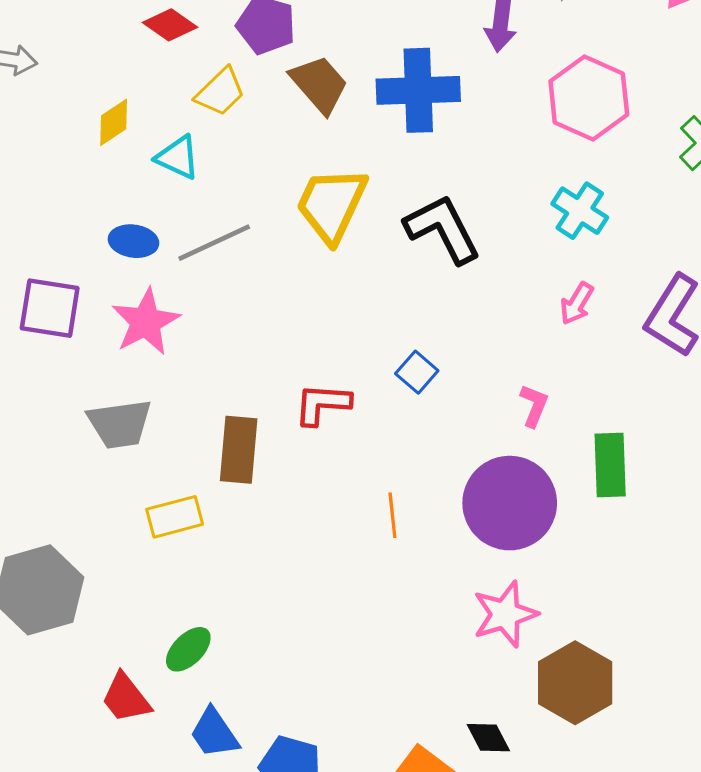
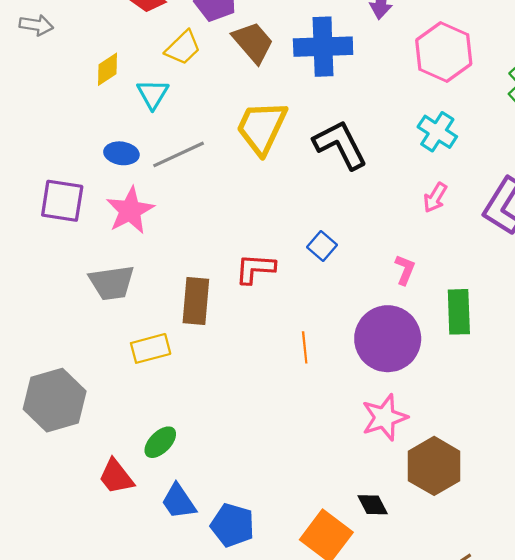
cyan triangle: (178, 157) -> (153, 94), turned 36

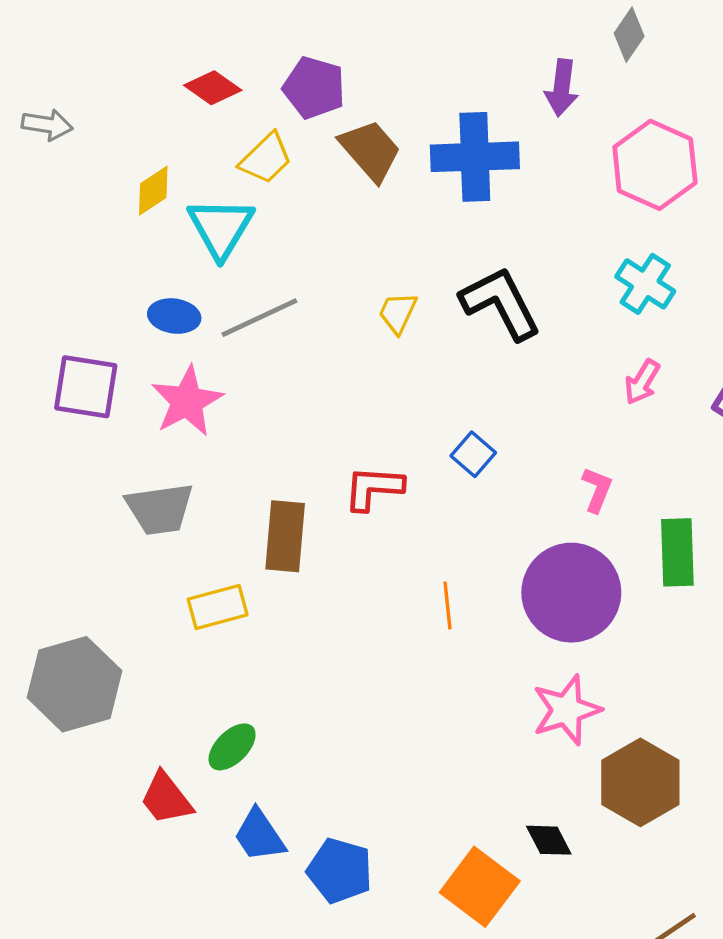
cyan triangle: (153, 94) -> (221, 228), size x1.4
yellow trapezoid: (262, 127) -> (398, 313), moved, size x0.5

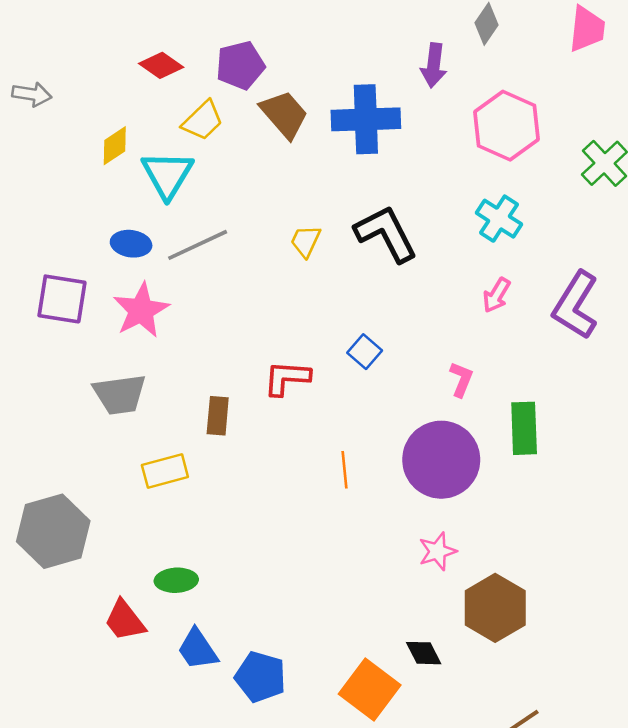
purple pentagon: (314, 88) -> (240, 65), turned -30
brown rectangle: (285, 536) -> (218, 416), size x0.7
pink star: (566, 710) -> (437, 551), size x0.7
green ellipse: (232, 747) -> (176, 580), turned 42

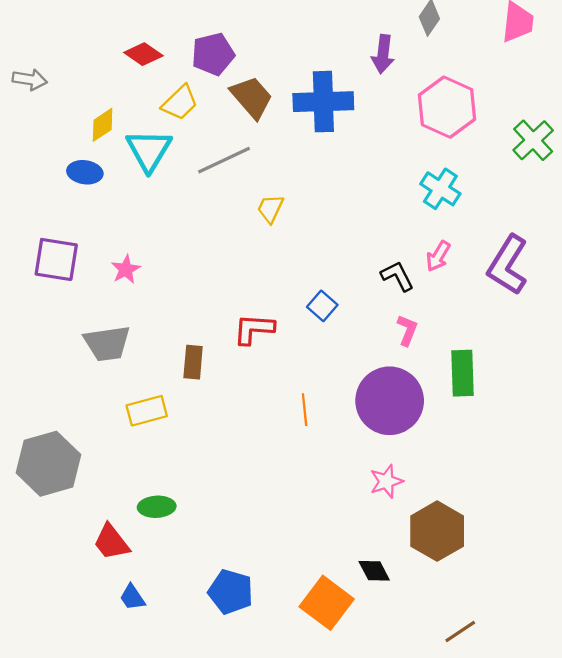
black L-shape: (386, 234) -> (397, 276), moved, size x0.6
blue ellipse: (131, 244) -> (85, 172), moved
gray line: (198, 245) -> (224, 160), moved
pink star: (141, 310) -> (126, 269), size x0.6
blue trapezoid: (198, 649) -> (132, 597), moved, size x0.7

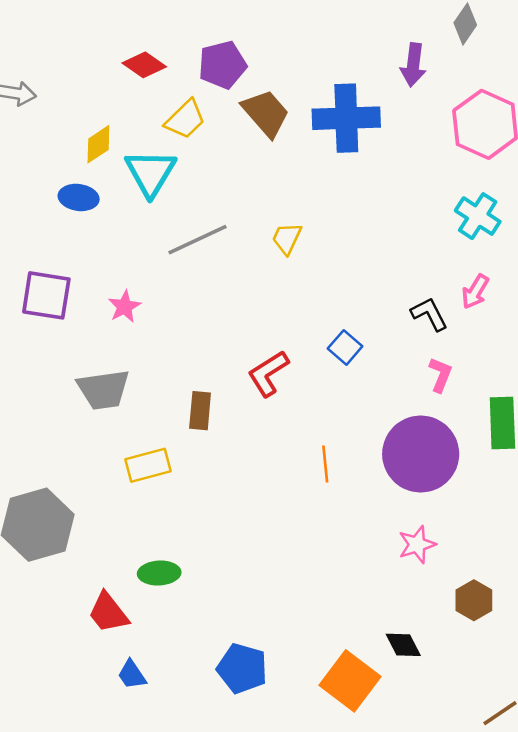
gray line: (224, 160) -> (198, 240), moved
red L-shape: (254, 329) -> (268, 373), turned -36
brown hexagon: (437, 531) -> (474, 600), size x0.6

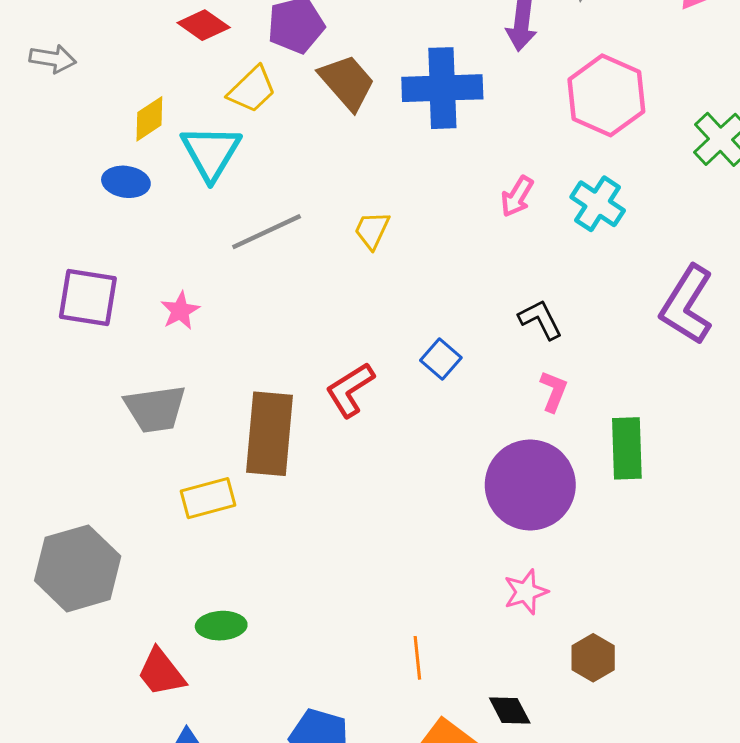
pink arrow: (475, 292) -> (517, 196), moved
brown rectangle: (200, 411) -> (269, 434), size x1.8
orange line: (325, 464) -> (417, 658), moved

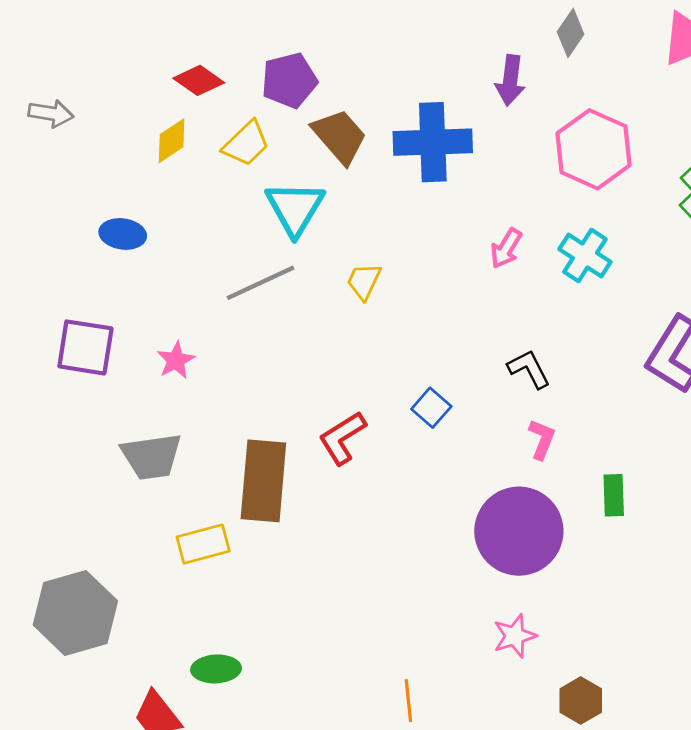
yellow diamond: (149, 119) -> (172, 141), moved
cyan triangle: (211, 153) -> (295, 208), moved
green rectangle: (627, 448) -> (614, 495), size x0.7

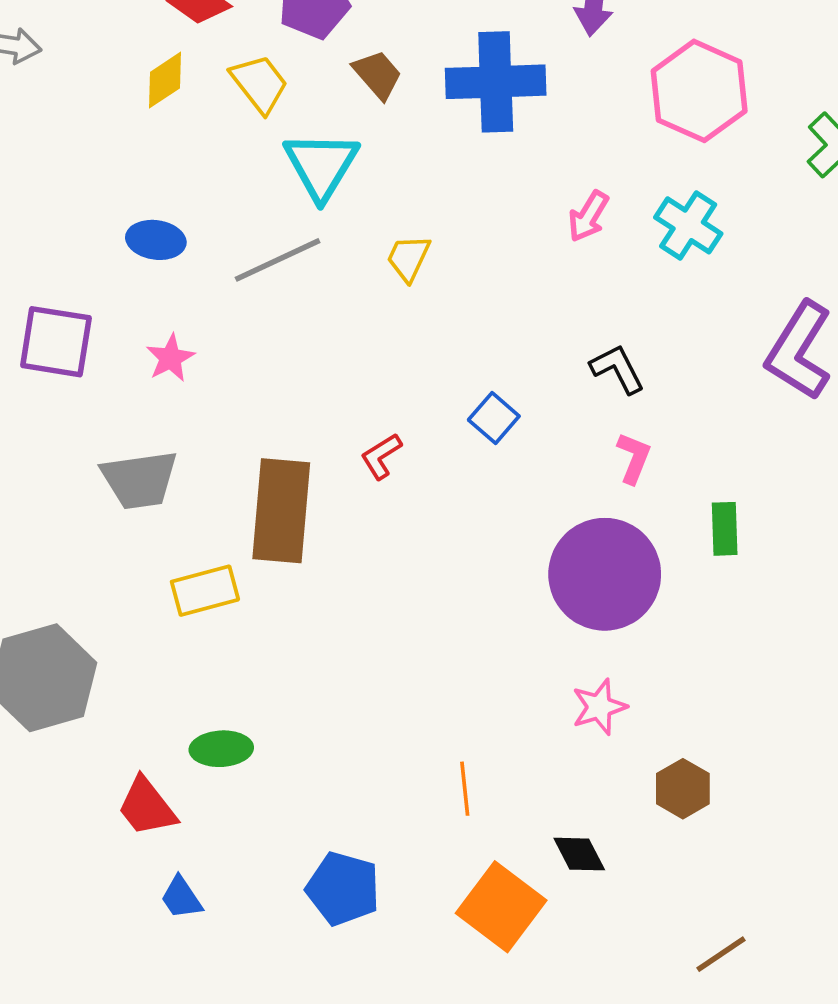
brown trapezoid: (339, 136) -> (378, 75), size x0.7
yellow trapezoid: (246, 144) -> (259, 84), turned -84
blue ellipse: (123, 234) -> (156, 240), moved
red L-shape: (342, 438) -> (381, 456), size x0.7

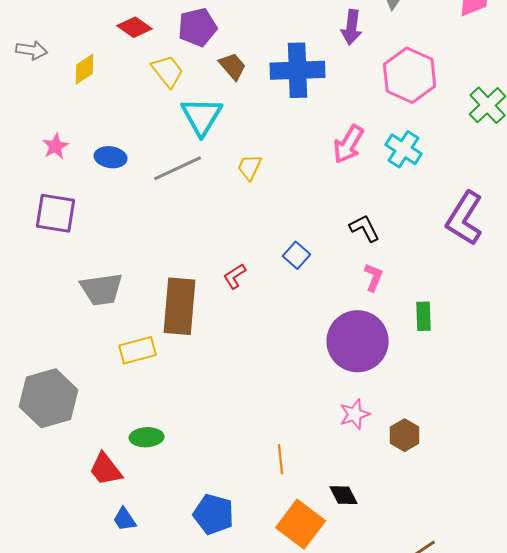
yellow diamond: (165, 80) -> (85, 69), moved
pink arrow: (588, 216) -> (349, 144), size x1.4
pink star: (170, 358) -> (56, 146), moved
brown hexagon: (683, 789) -> (405, 435), moved

